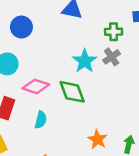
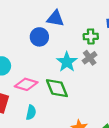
blue circle: (21, 27) -> (39, 37), moved

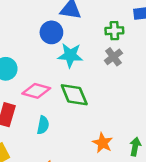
cyan star: (67, 62) -> (70, 55), moved, turned -30

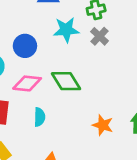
blue circle: (51, 32) -> (25, 46), moved
cyan star: (70, 55) -> (66, 30), moved

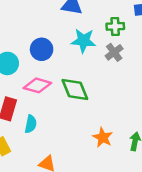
cyan semicircle: (39, 117) -> (31, 124), moved

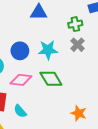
cyan star: (83, 41) -> (48, 50), moved
cyan semicircle: (31, 124) -> (20, 111), turned 136

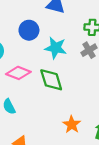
blue circle: (20, 51) -> (29, 30), moved

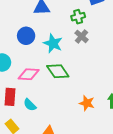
cyan star: (56, 48) -> (53, 43), turned 30

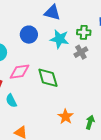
cyan star: (53, 43) -> (60, 39), moved, turned -30
pink diamond: (29, 74) -> (19, 72), turned -30

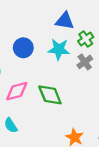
blue triangle: (52, 13) -> (65, 21), moved
green cross: (84, 32) -> (86, 39), turned -32

